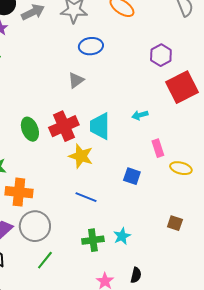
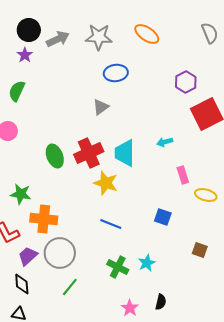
blue square: (132, 176) -> (163, 217), moved
green cross: (93, 240) -> (118, 267), turned 35

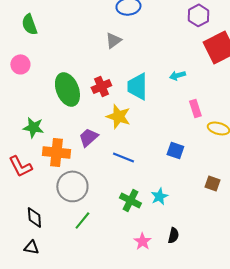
green semicircle: (17, 91) -> (29, 24), turned -45
red cross: (89, 153) -> (101, 86), size x0.7
green ellipse: (55, 156) -> (67, 89), size x1.4
purple trapezoid: (28, 256) -> (88, 137), moved

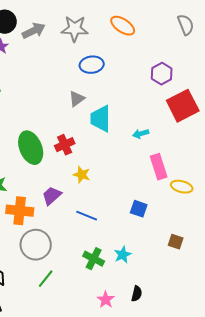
cyan trapezoid: (137, 86) -> (101, 119), moved
pink rectangle: (195, 108) -> (159, 167), size x1.4
yellow star: (118, 116) -> (82, 175), size x0.7

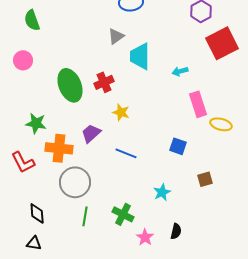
brown square: (176, 242) -> (205, 179), moved, turned -35
green cross: (94, 259) -> (123, 214), moved
green line: (46, 279) -> (85, 216), turned -30

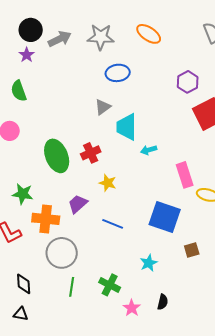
cyan arrow: (180, 71) -> (149, 150), moved
blue square: (178, 146) -> (165, 217), size x1.8

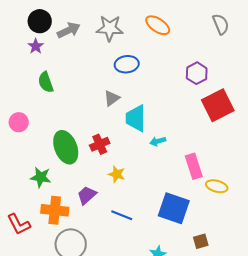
green semicircle: (19, 91) -> (46, 82), moved
green star: (23, 194) -> (41, 177), moved

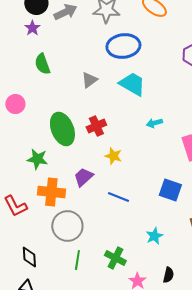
blue ellipse: (127, 64) -> (123, 46), size x1.4
gray triangle: (112, 98) -> (89, 80), moved
cyan trapezoid: (136, 118) -> (132, 84), moved, turned 120
blue square: (174, 208) -> (170, 190), size x0.7

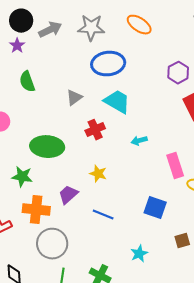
red cross: (96, 126) -> (95, 130), moved
green ellipse: (62, 129) -> (47, 147), turned -64

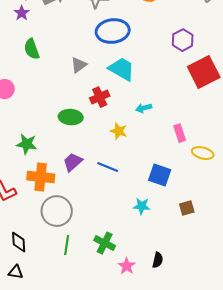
green ellipse: (47, 147) -> (71, 117), moved, size x0.7
pink rectangle: (175, 166) -> (180, 133), size x0.7
yellow star: (98, 174) -> (119, 131), moved
blue line: (103, 215) -> (108, 167), moved
cyan star: (139, 254) -> (142, 206), moved, turned 30

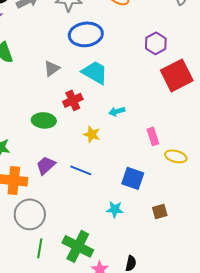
green cross: (105, 243) -> (78, 246), size x1.4

